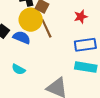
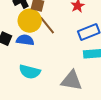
cyan semicircle: (19, 69) -> (30, 72), size x1.5

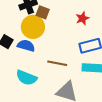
brown line: (47, 25) -> (57, 63), moved, turned -48

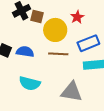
yellow circle: (33, 27) -> (55, 30), moved
brown line: (57, 63) -> (58, 54), moved

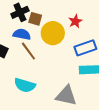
blue semicircle: (25, 52) -> (22, 34), moved
brown line: (58, 54) -> (28, 51), moved, turned 48

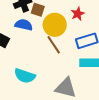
brown line: (28, 51) -> (54, 45), moved

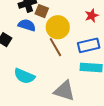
red star: (78, 14) -> (92, 16), moved

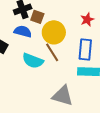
blue rectangle: (89, 45) -> (85, 49), turned -70
cyan semicircle: (24, 76) -> (33, 61), moved

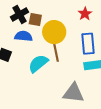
brown line: (52, 52) -> (56, 52), turned 30
cyan semicircle: (33, 61) -> (38, 63), turned 130

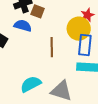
yellow circle: (54, 32) -> (79, 29), moved
cyan semicircle: (38, 63) -> (31, 84), moved

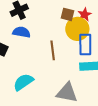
brown square: (38, 11) -> (68, 14), moved
cyan semicircle: (31, 84) -> (23, 82), moved

